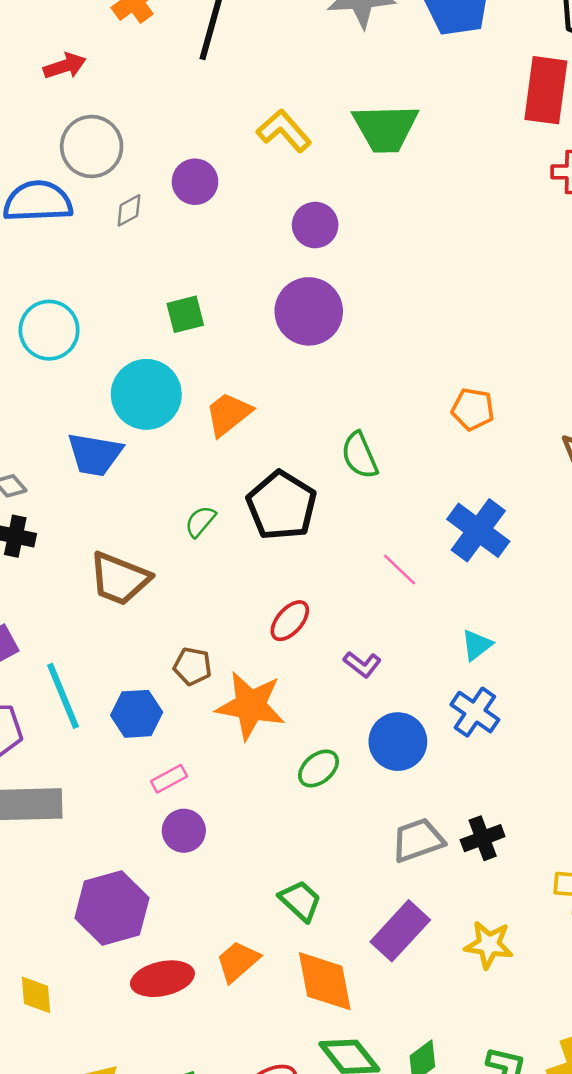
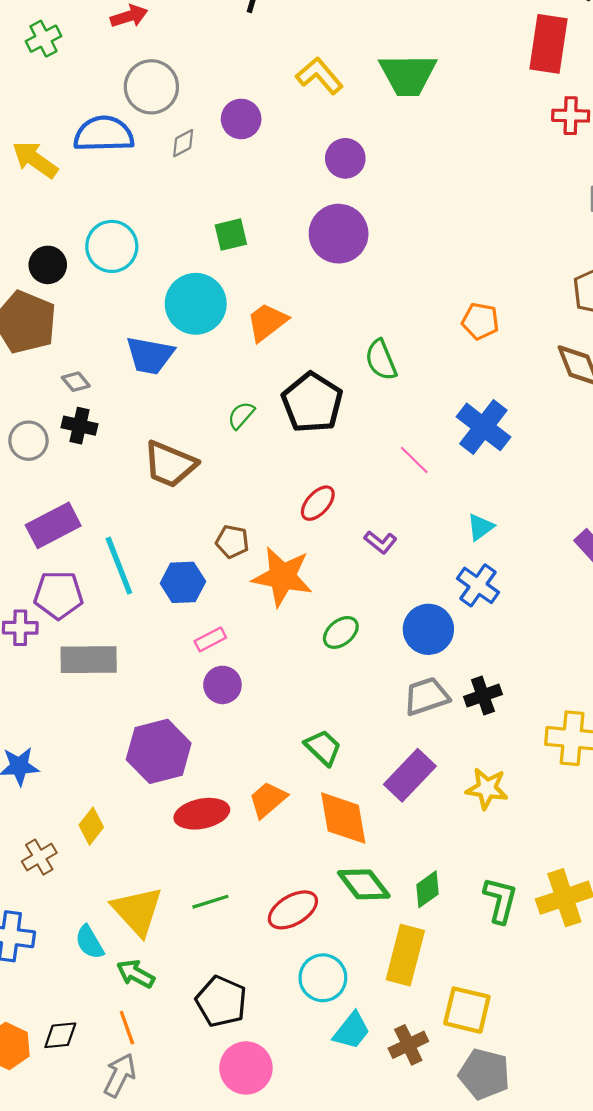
blue circle: (398, 742) -> (428, 629), moved
yellow diamond: (36, 995) -> (91, 826), turned 42

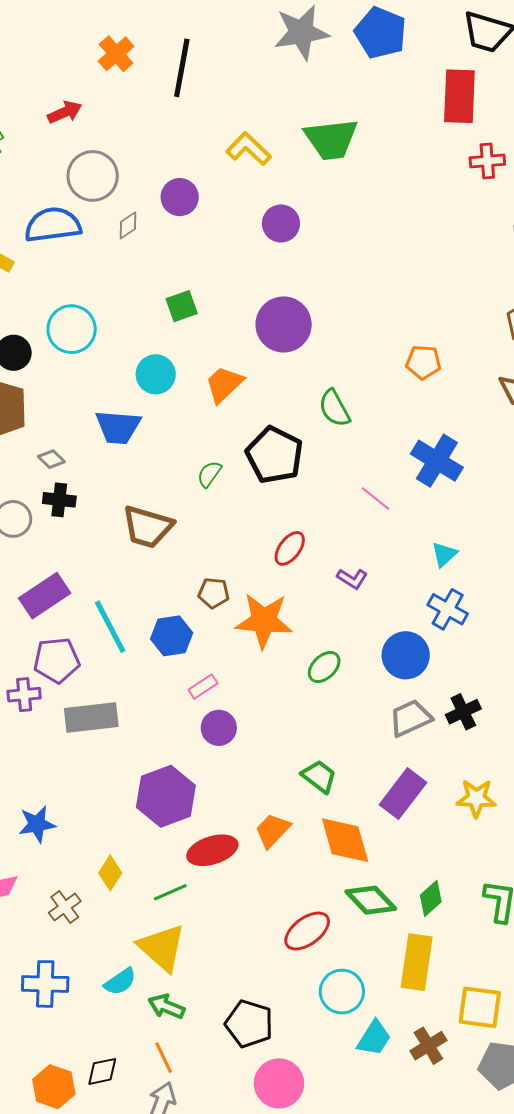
purple circle: (339, 234) -> (284, 324), moved
cyan circle: (196, 304) -> (156, 374), size x0.7
green line: (210, 902) -> (170, 892), moved
cyan semicircle: (89, 942) -> (120, 982), turned -88

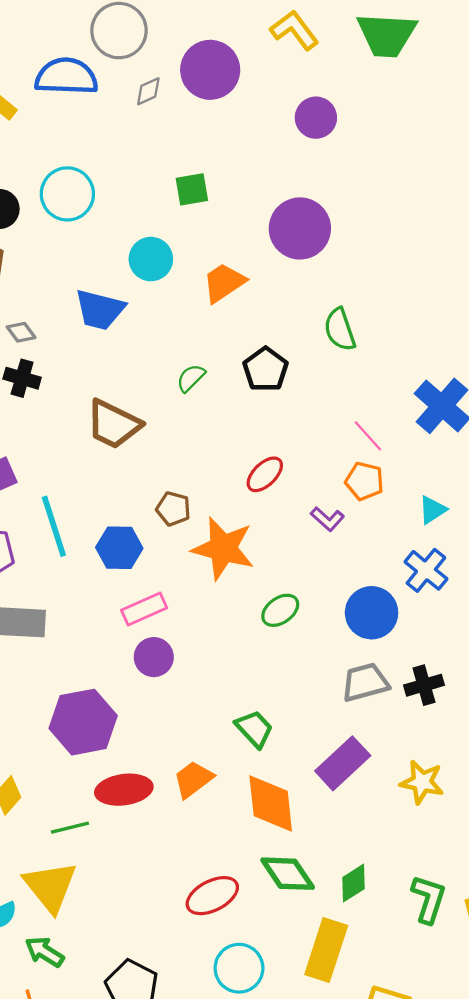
purple circle: (180, 197) -> (210, 70), size x1.4
orange pentagon: (423, 362) -> (364, 481), moved
black pentagon: (274, 455) -> (266, 369), size x0.7
pink rectangle: (203, 687) -> (144, 609), size x1.4

